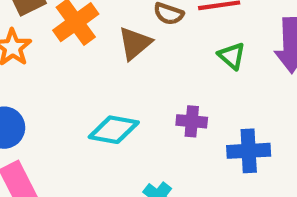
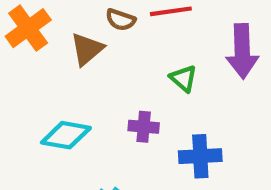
green triangle: (232, 56) -> (183, 78), moved

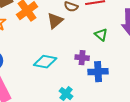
blue cross: (200, 156) -> (98, 72), moved

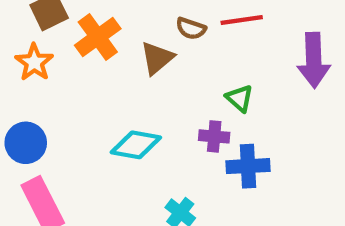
green triangle: (101, 35) -> (240, 98), moved

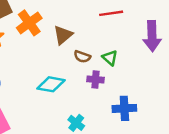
brown semicircle: (191, 28) -> (82, 57), moved
blue cross: (248, 166) -> (124, 108), moved

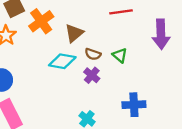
purple cross: (95, 79) -> (92, 75), moved, turned 35
cyan diamond: (51, 84) -> (62, 61), moved

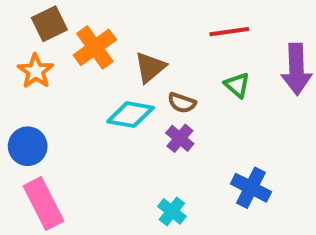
green triangle: (120, 55) -> (237, 85), moved
blue cross: (134, 105) -> (251, 188), turned 30

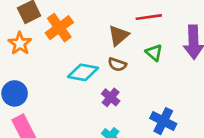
brown triangle: (150, 67) -> (119, 36), moved
purple cross: (180, 138) -> (111, 97), moved

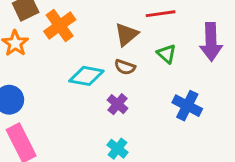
blue cross: (163, 121) -> (187, 106), moved

